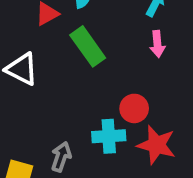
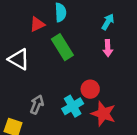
cyan cross: (109, 136) -> (73, 106), turned -30
gray arrow: (61, 157) -> (37, 104), moved

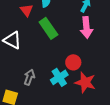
red triangle: (37, 24) -> (26, 10), turned -40
pink arrow: (108, 48) -> (86, 27), size x1.5

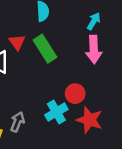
red triangle: (26, 10) -> (17, 42), moved
gray arrow: (29, 77) -> (17, 122), moved

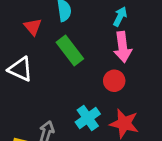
red triangle: (17, 42) -> (33, 27), moved
red circle: (75, 94) -> (114, 81), moved

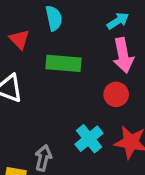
cyan arrow: (120, 16) -> (118, 21), turned 36
green rectangle: (70, 50) -> (63, 63), turned -44

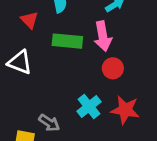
pink arrow: (123, 55) -> (103, 36), moved
gray arrow: (43, 158) -> (49, 123), turned 110

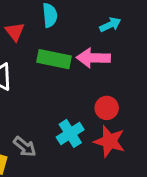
pink arrow: (103, 36) -> (93, 58), turned 96
red circle: (113, 68) -> (107, 108), moved

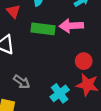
cyan cross: (70, 133) -> (60, 93), moved
gray arrow: (25, 147) -> (22, 82), moved

